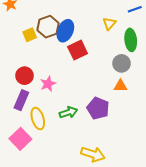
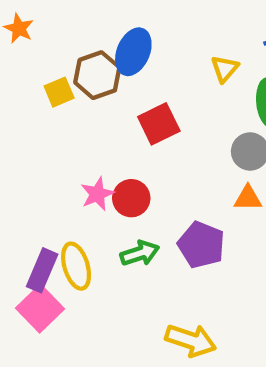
blue ellipse: (65, 31) -> (133, 52), moved
red circle: (25, 76) -> (131, 198), moved
purple rectangle: (21, 100) -> (42, 270), moved

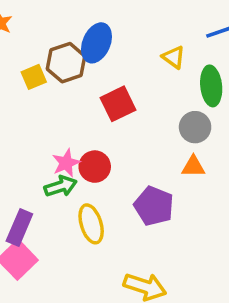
yellow triangle: (225, 69) -> (174, 57), turned -35
green arrow: (140, 253) -> (61, 186), moved
yellow ellipse: (76, 266) -> (91, 224), moved

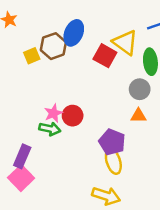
yellow triangle: (174, 57) -> (125, 42), size x1.6
red square: (118, 104) -> (105, 56), moved, turned -35
green arrow: (61, 186) -> (50, 129), turned 30
yellow ellipse: (91, 224) -> (113, 161), moved

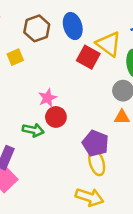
blue ellipse: (74, 33) -> (73, 26), moved, turned -40
brown hexagon: (53, 46) -> (37, 28), moved
pink star: (53, 113) -> (48, 98), moved

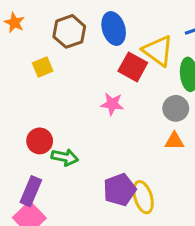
pink star: (48, 98) -> (112, 104), moved, turned 30
red circle: (56, 117) -> (40, 141), moved
purple pentagon: (95, 143) -> (120, 190), moved, turned 30

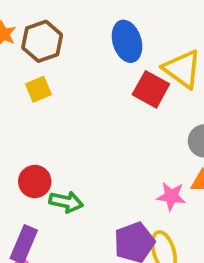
brown hexagon: (69, 31) -> (42, 41), moved
pink star: (112, 104) -> (171, 196), moved

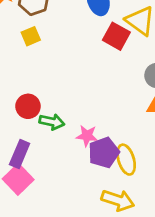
pink star: (171, 196) -> (87, 136), moved

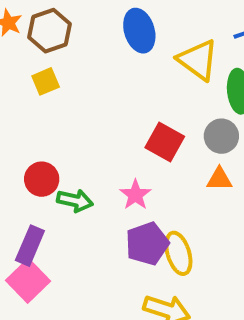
red square: (116, 36) -> (165, 142), moved
pink star: (87, 136) -> (135, 195), moved, turned 30

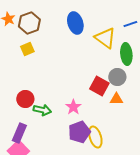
red square: (165, 142) -> (99, 86), moved

